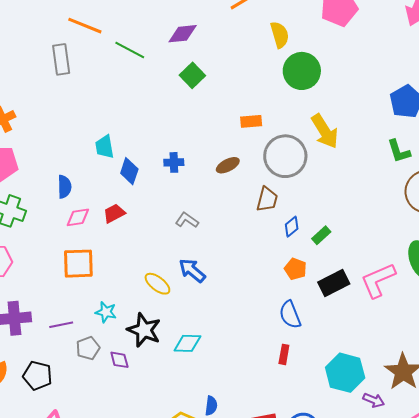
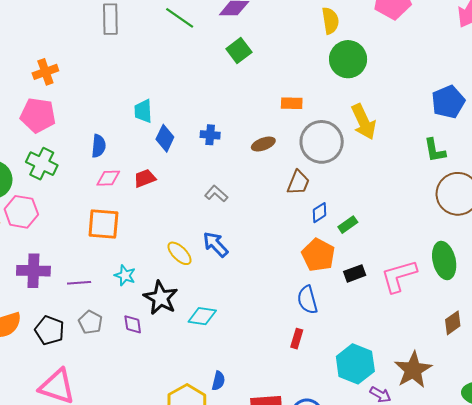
orange pentagon: (295, 269) -> (318, 255), size x1.5
black rectangle: (334, 283) -> (355, 273), size x0.7
gray pentagon: (88, 348) -> (90, 322), moved, turned -30

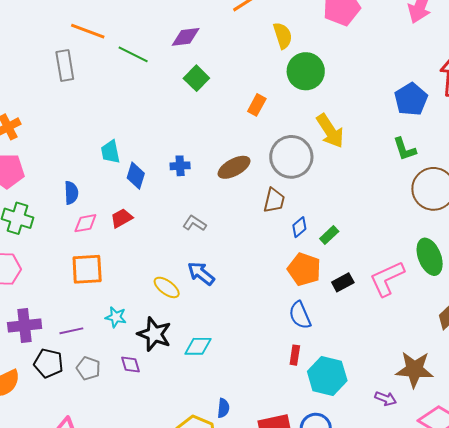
orange rectangle: (292, 103) -> (257, 105), moved, turned -55
brown ellipse: (263, 144) -> (234, 167), size x1.4
black pentagon: (49, 330) -> (48, 363), moved
cyan hexagon: (355, 364) -> (327, 376), moved
brown star: (413, 370) -> (414, 369), turned -30

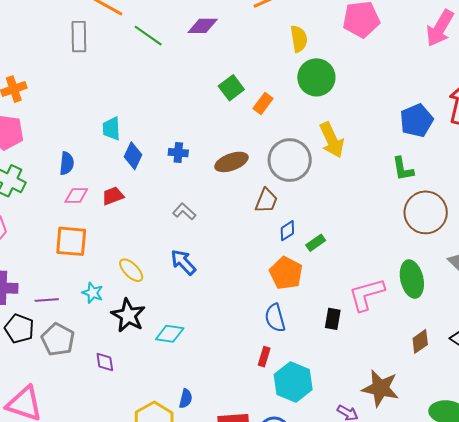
green square: (196, 78) -> (231, 88), moved
black rectangle: (343, 282) -> (333, 319), moved, turned -60
yellow ellipse: (167, 287) -> (131, 270), moved
purple diamond: (130, 364) -> (105, 362), moved
gray pentagon: (88, 368) -> (58, 340), size x1.4

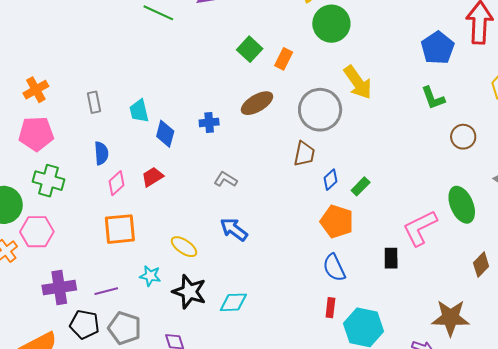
gray rectangle: (79, 37) -> (94, 102), moved, size x0.7
brown ellipse: (231, 162) -> (257, 103), moved
pink diamond: (76, 196) -> (117, 183), turned -30
brown circle: (426, 212) -> (463, 137), size x0.6

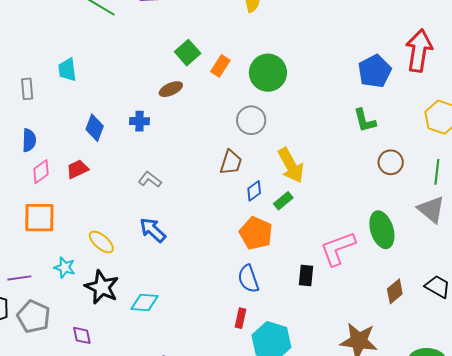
green circle: (331, 24) -> (268, 73), moved
yellow arrow: (358, 82) -> (291, 165), moved
brown ellipse: (257, 103) -> (171, 89), moved, size x0.7
gray circle: (320, 110) -> (251, 120), size x0.7
cyan trapezoid: (139, 111) -> (67, 70), moved

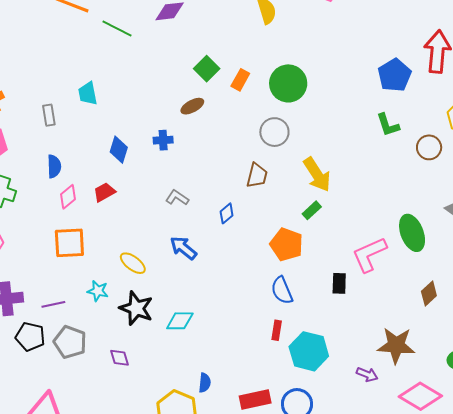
brown circle: (391, 162) -> (429, 147), moved
blue diamond: (254, 191) -> (227, 213), moved

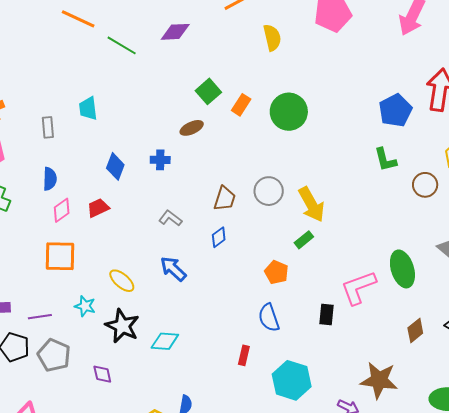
gray circle: (274, 132) -> (269, 191), moved
brown trapezoid: (257, 175) -> (225, 199), moved
orange pentagon: (287, 245) -> (276, 272), size x0.7
red rectangle: (277, 330) -> (244, 355), moved

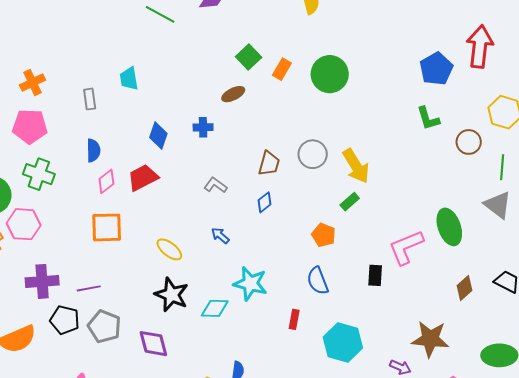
red trapezoid: (98, 208) -> (143, 178), size x1.4
blue arrow: (173, 269) -> (220, 236), size x0.7
cyan star: (85, 306) -> (250, 284), moved, size x1.6
purple diamond: (102, 374) -> (153, 344), size x1.5

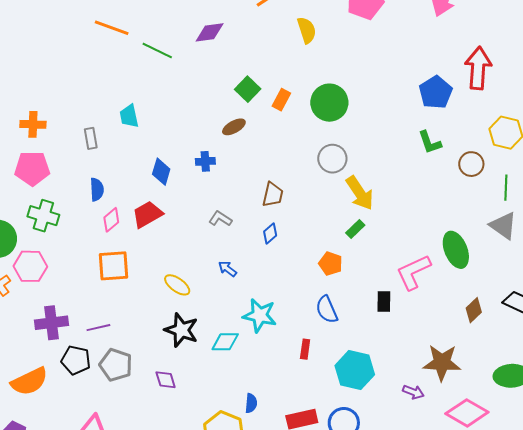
orange cross: (33, 82) -> (33, 124), turned 30
gray circle: (313, 154) -> (332, 159), moved
purple diamond: (153, 344) -> (166, 380), size x0.7

